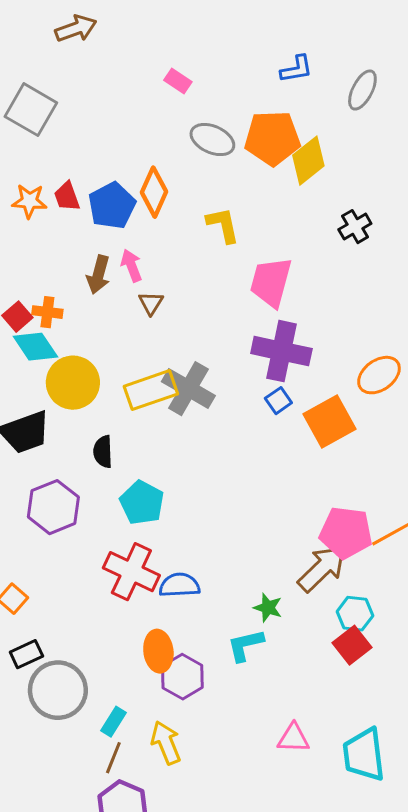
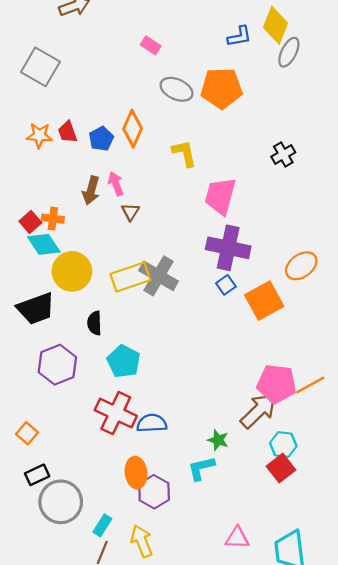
yellow diamond: (308, 161) -> (275, 25), moved, turned -30
blue pentagon: (112, 206) -> (101, 139), size x0.7

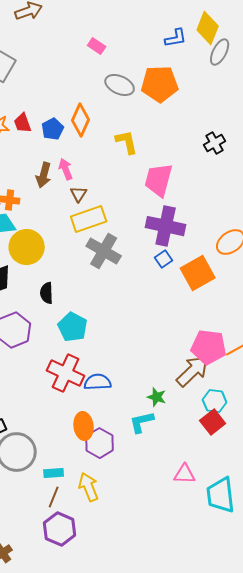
yellow rectangle: (130, 277) -> (89, 219), moved
cyan rectangle: (102, 525) -> (54, 473), turned 54
pink triangle: (237, 538) -> (185, 474), moved

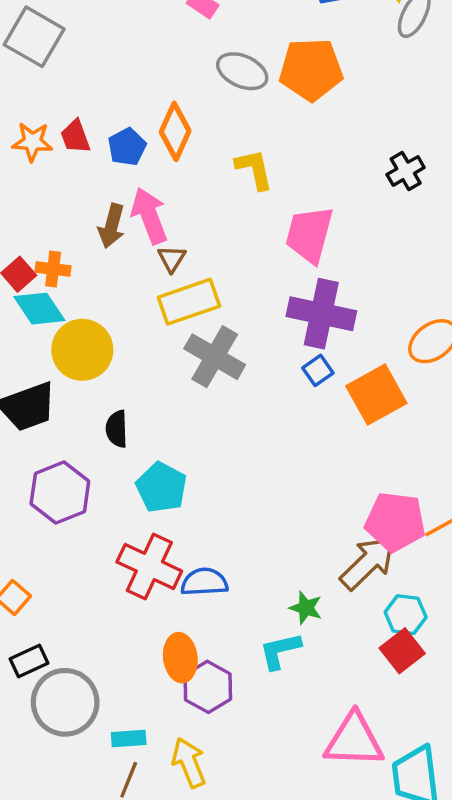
pink arrow: (66, 169) -> (149, 216), size x1.5
pink triangle: (185, 474) -> (354, 740), size x1.6

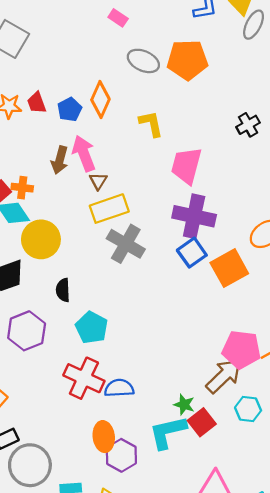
blue square: (318, 370) -> (192, 253), size x1.5
cyan L-shape: (280, 651) -> (168, 432), size x1.4
red square: (402, 651) -> (202, 422), moved

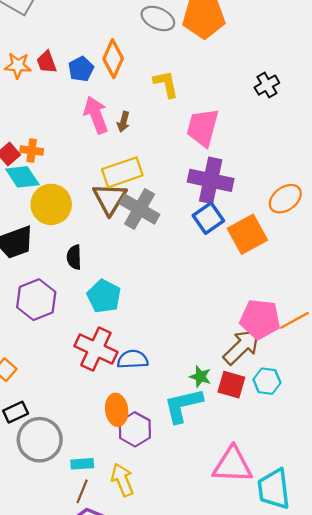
brown arrow: (60, 160) -> (123, 122), moved, size x0.7
brown triangle: (98, 181) -> (110, 199), moved, size x1.8
red square: (202, 422) -> (231, 385), moved, turned -36

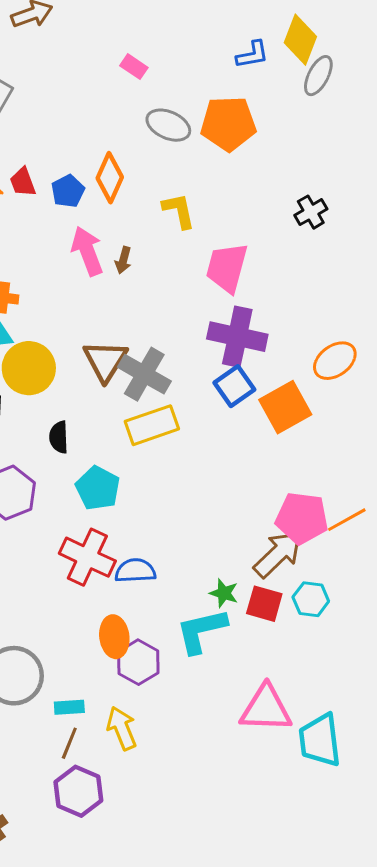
yellow rectangle: (122, 172) -> (152, 425), moved

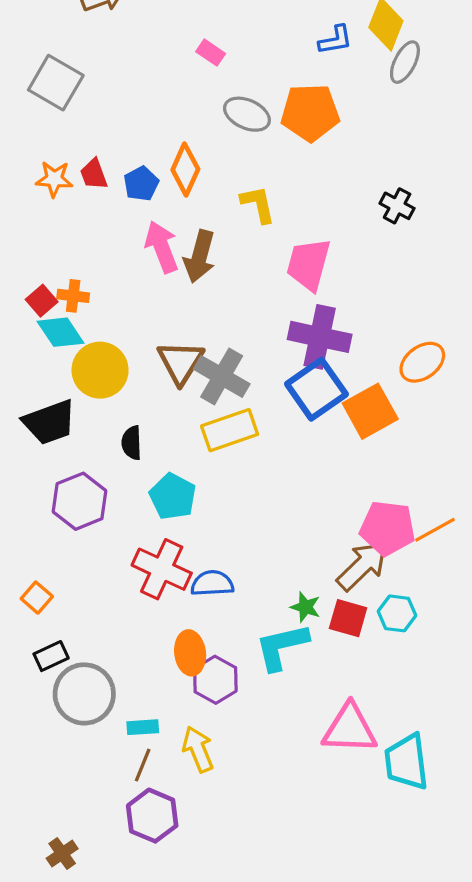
black cross: (311, 212) -> (397, 206), turned -32
brown arrow: (123, 260) -> (200, 256), size x1.8
blue square: (234, 386) -> (316, 389), size x1.4

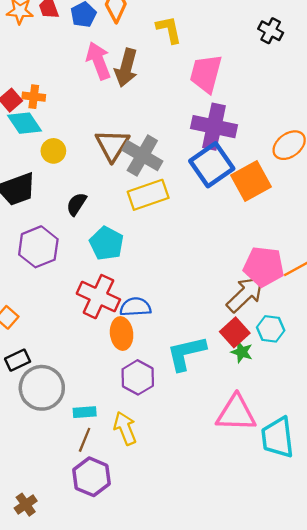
yellow circle: (100, 370) -> (53, 151), size x0.6
black semicircle: (132, 443) -> (76, 204), turned 35
green star: (305, 607) -> (242, 352), moved
red square: (348, 618) -> (235, 332), turned 32
orange ellipse: (190, 653) -> (122, 334), moved

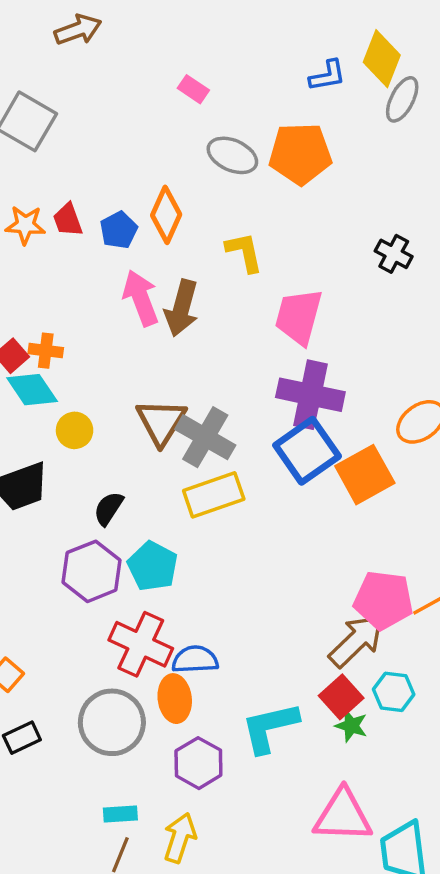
purple hexagon: (38, 247) -> (92, 571), moved
gray circle: (42, 388) -> (112, 722), moved
yellow arrow: (125, 428) -> (180, 838), turned 40

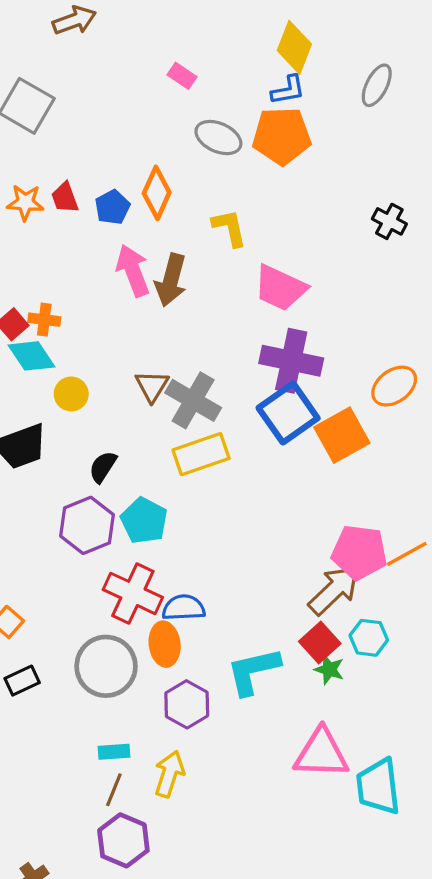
yellow diamond: (382, 59) -> (294, 47), moved
blue L-shape: (327, 76) -> (288, 90), moved
black cross: (394, 254) -> (389, 221), moved
pink trapezoid: (299, 317) -> (280, 288), turned -80
brown triangle: (161, 422) -> (152, 386), size x0.7

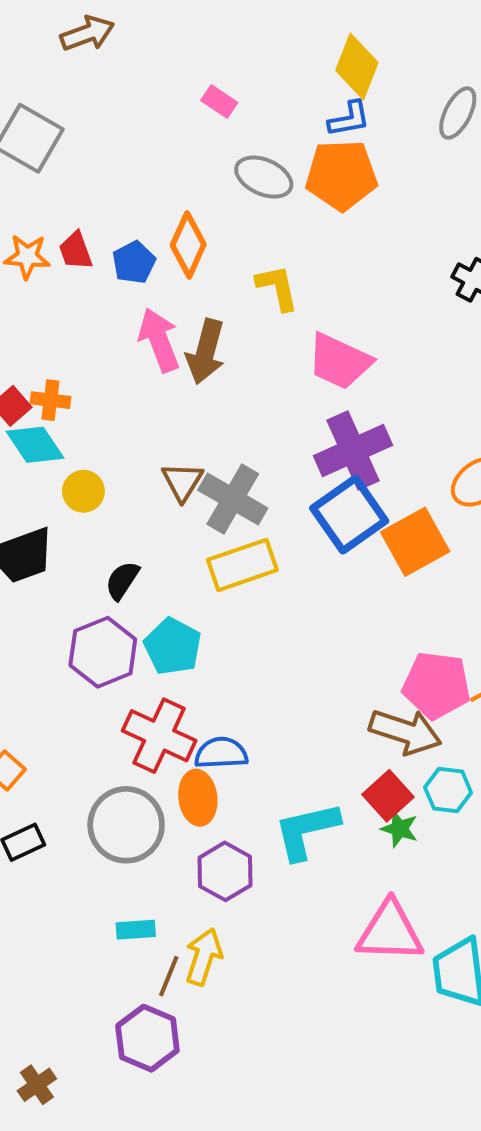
purple cross: (291, 361) -> (353, 451), turned -36
brown arrow: (334, 590) -> (405, 732), turned 62
brown line: (114, 790) -> (169, 976), moved

